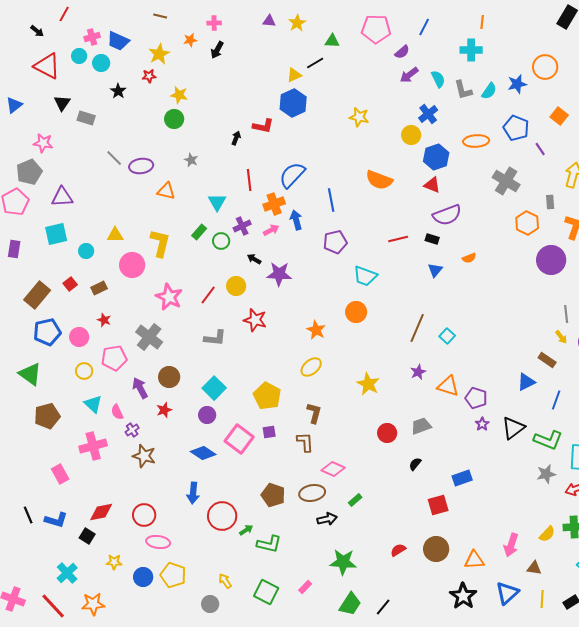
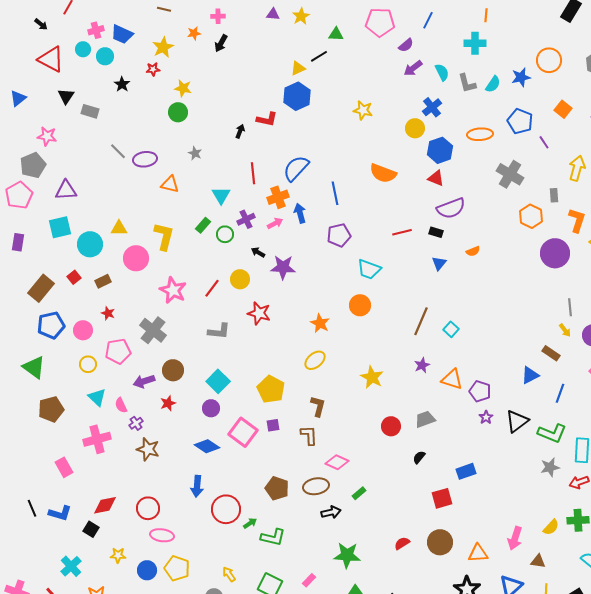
cyan circle: (86, 251) -> (90, 244), size x1.6
purple arrow: (140, 388) -> (144, 381), turned -80

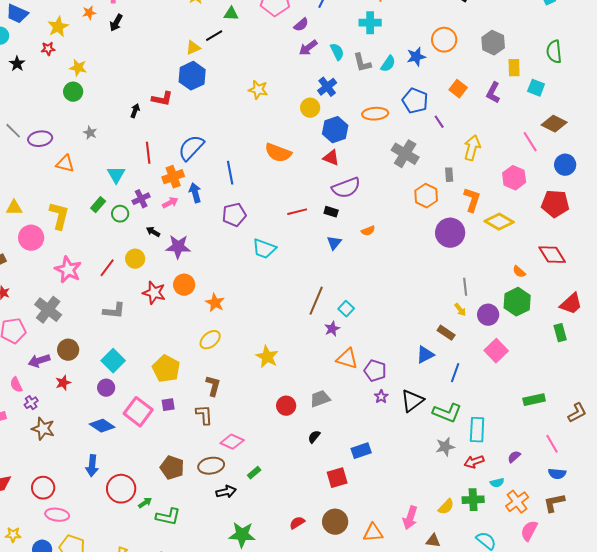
orange circle: (360, 305) -> (184, 285), moved
purple star: (422, 365) -> (332, 329), moved

